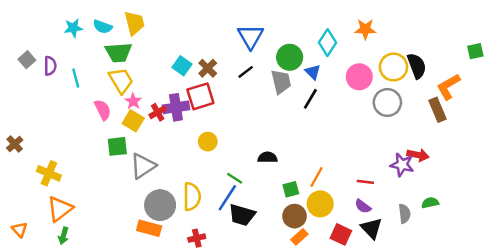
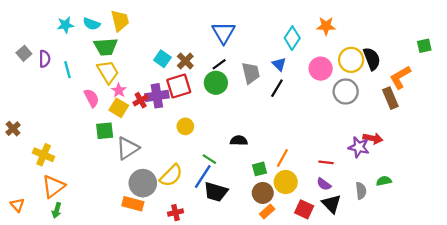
green circle: (290, 57) -> (216, 83), moved
yellow semicircle: (192, 197) -> (171, 175), turned 45

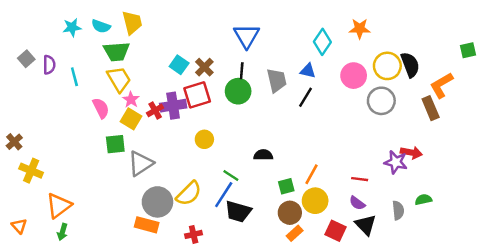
black line: (219, 64) -> (242, 71), turned -48
blue triangle: (279, 64) -> (308, 71), turned -32
yellow cross: (44, 155) -> (31, 171), moved

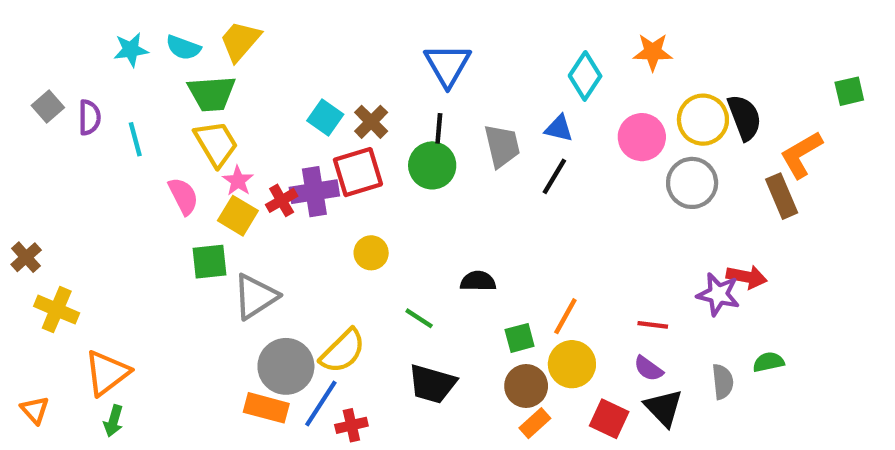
yellow trapezoid: (132, 23) -> (240, 41), turned -125
blue line: (224, 195) -> (321, 403), moved

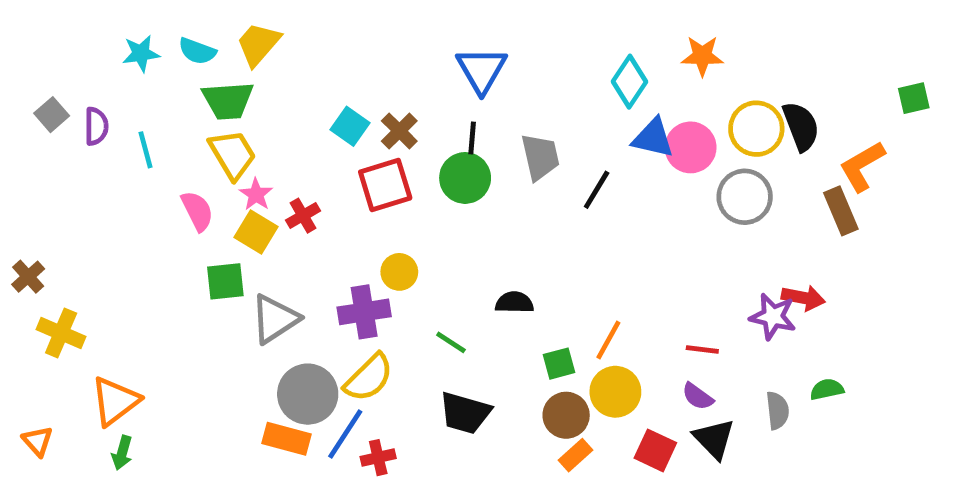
blue triangle: (559, 128) -> (653, 138), moved, size x1.4
purple cross: (314, 192) -> (364, 312), moved

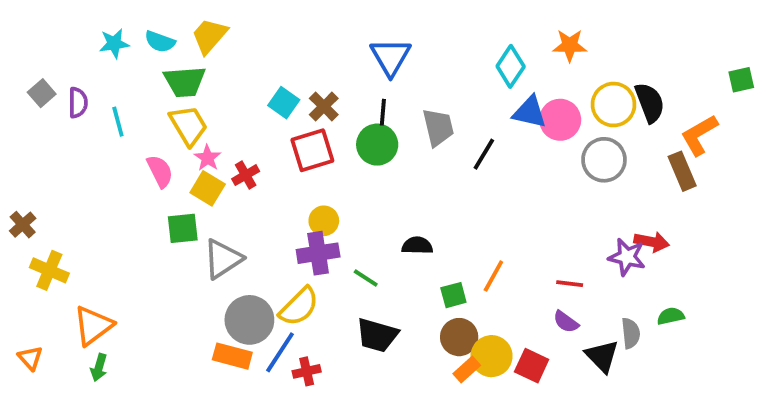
purple cross: (364, 312) -> (318, 253), moved
yellow circle: (615, 392) -> (492, 356), moved
black triangle: (714, 439) -> (602, 356), moved

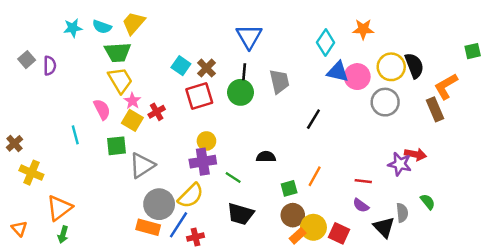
cyan line: (118, 122) -> (75, 135), moved
black line: (484, 154) -> (313, 119), moved
green semicircle: (671, 316) -> (428, 202), turned 63

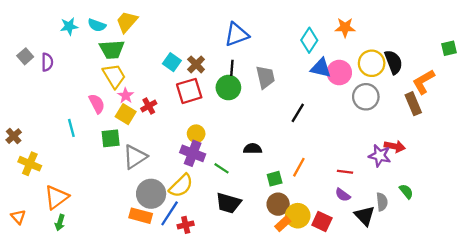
blue triangle: (249, 36) -> (236, 34), turned 40
purple cross: (203, 162) -> (193, 153), turned 30

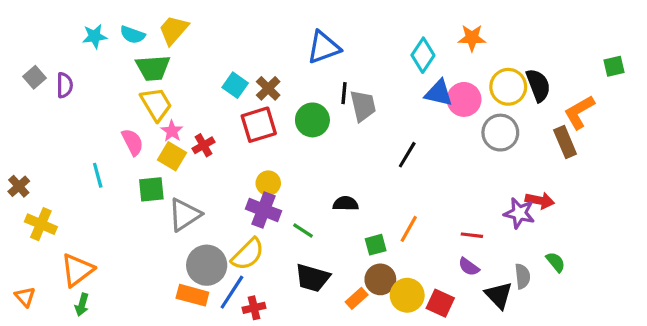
black line: (232, 68) -> (344, 93), moved
orange rectangle: (283, 224) -> (357, 298), moved

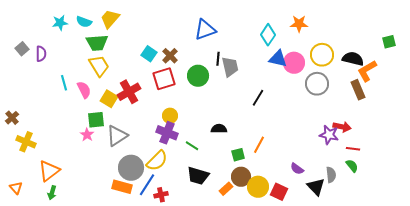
black semicircle: (538, 85) -> (353, 59), moved, turned -55
pink star: (172, 131) -> (87, 135), moved
red cross: (204, 145) -> (129, 92), size x1.6
cyan line: (98, 175) -> (64, 83), moved
red line: (472, 235) -> (353, 149), moved

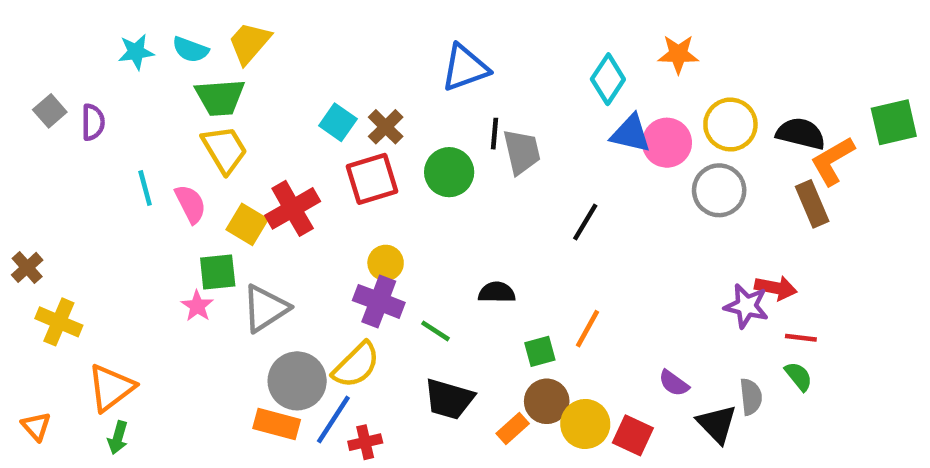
green square: (389, 42) -> (894, 122), moved, size x1.5

